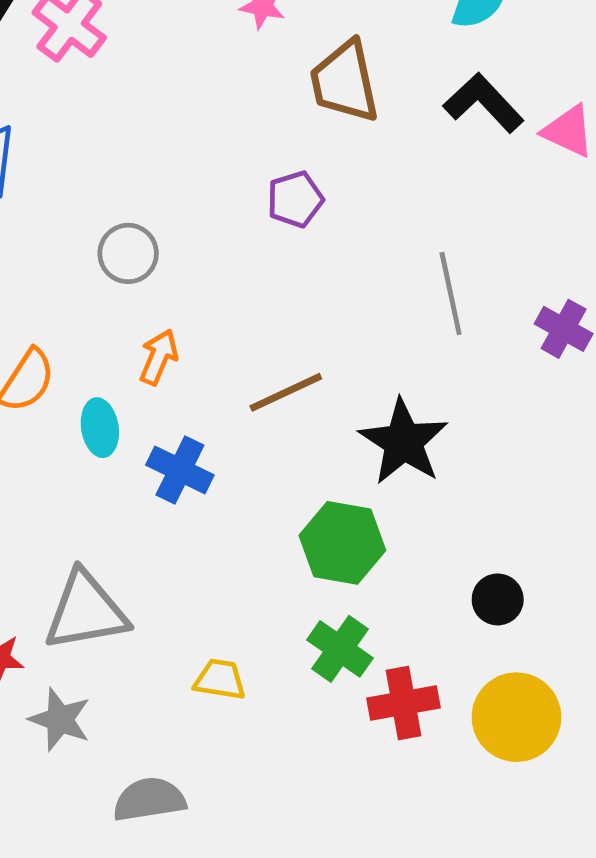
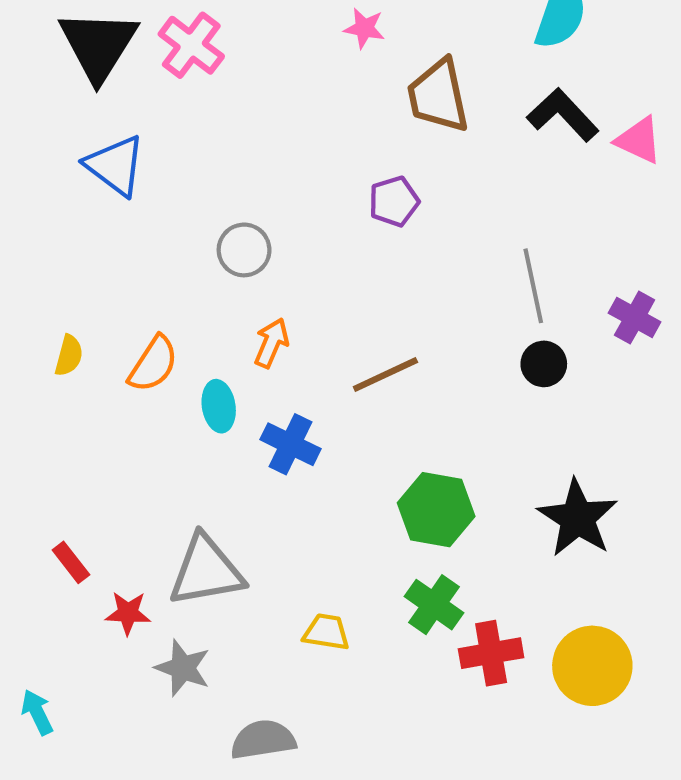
black star: (403, 442) -> (578, 518), moved
black circle: (498, 599) -> (544, 364), moved

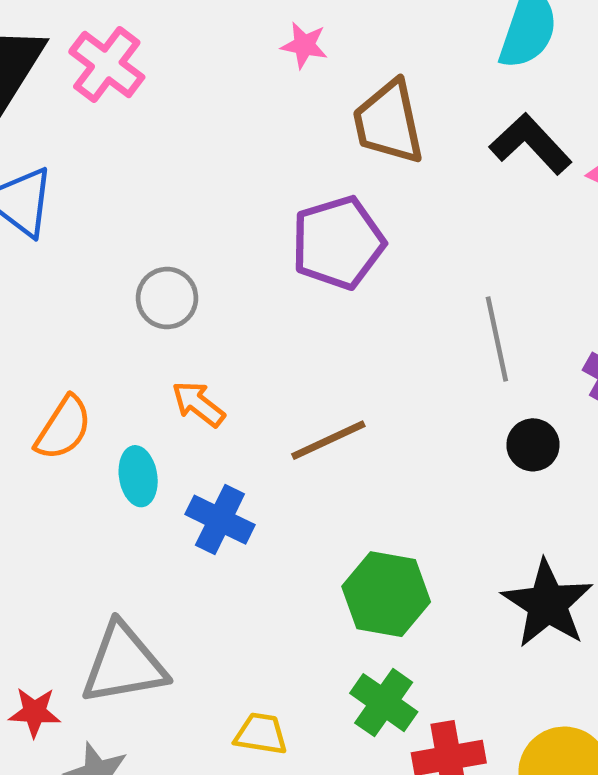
purple pentagon: (394, 201) -> (338, 243), size x1.6
orange arrow: (271, 343) -> (198, 404), turned -75
black circle: (544, 364) -> (533, 445), moved

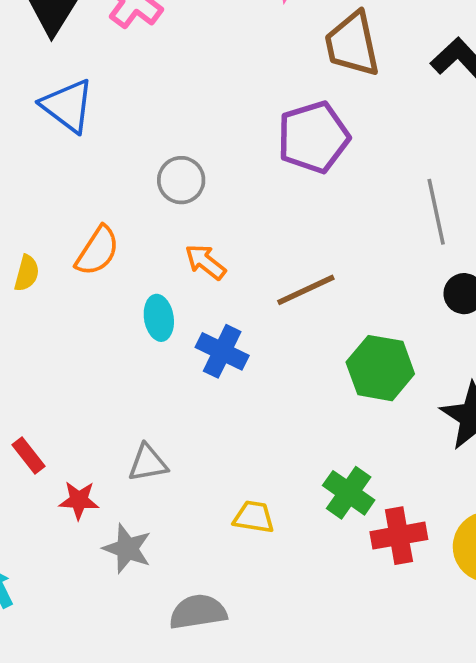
orange semicircle: (63, 428) -> (97, 251), moved
green hexagon: (386, 594) -> (380, 368), moved
gray triangle: (124, 664) -> (148, 463), size x0.6

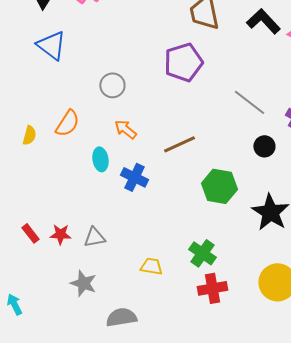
gray line: (436, 212) -> (249, 102), turned -40
red star: (79, 500) -> (60, 234), moved
red cross: (399, 536) -> (212, 288), moved

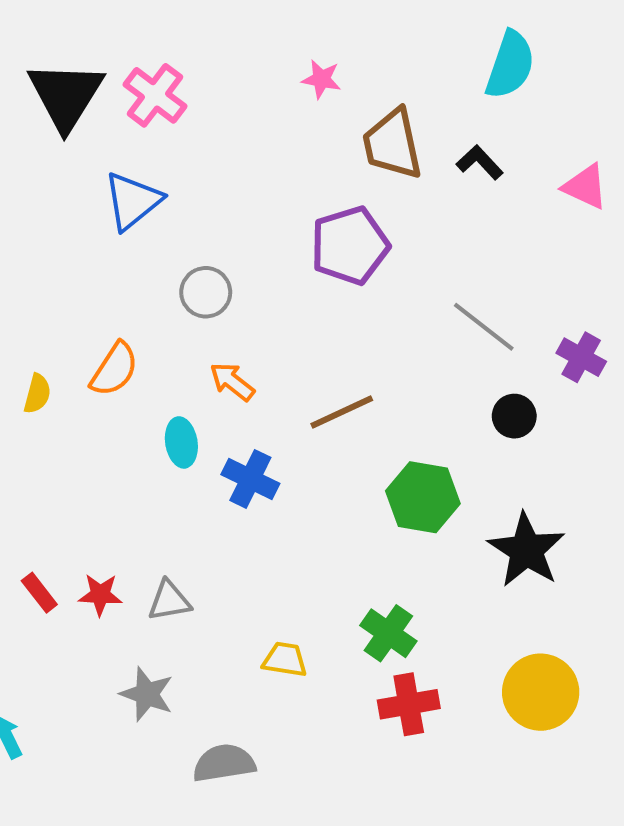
black L-shape: (263, 21) -> (480, 162), moved, size x0.7
blue triangle: (51, 45) -> (133, 201), moved, turned 44

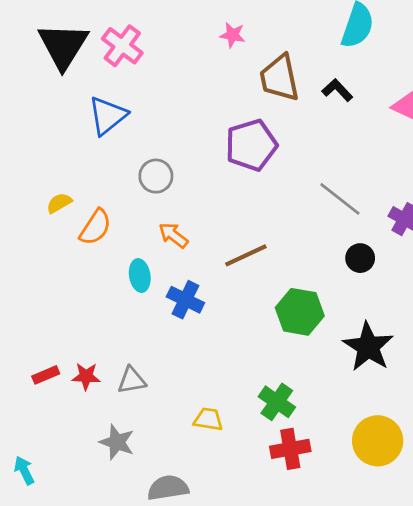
yellow semicircle: (37, 394) -> (59, 203), moved, turned -135
red rectangle: (39, 593) -> (46, 375), turned -75

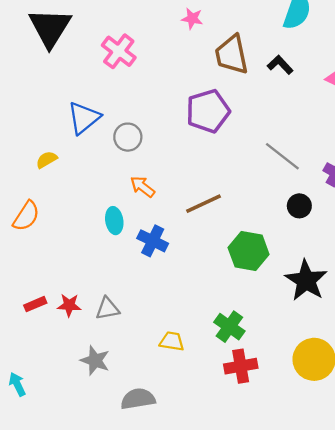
pink cross: (122, 46) -> (119, 51), moved
blue triangle: (108, 116) -> (84, 118), moved
orange semicircle: (95, 227) -> (26, 216), moved

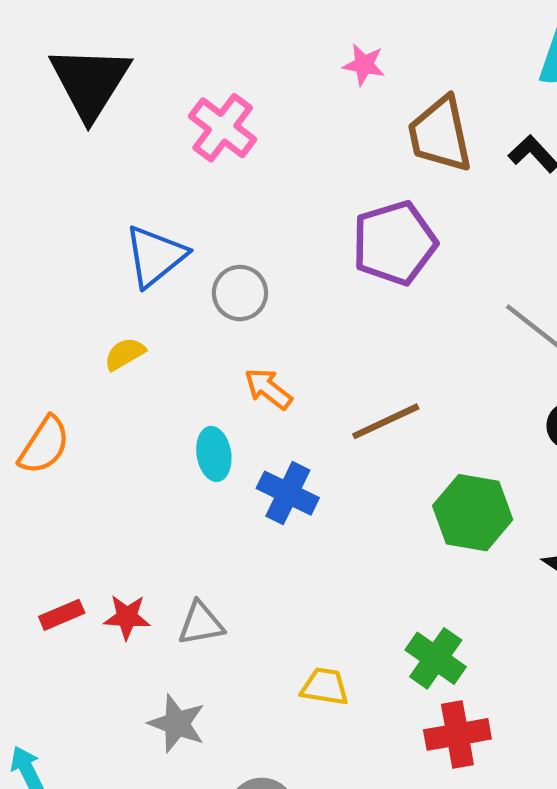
yellow semicircle: (47, 160) -> (125, 354), moved

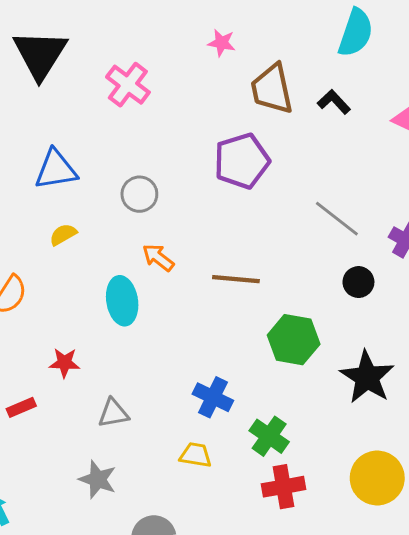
blue triangle: (155, 256) -> (56, 170), moved, turned 30
brown line: (386, 421) -> (236, 279), turned 30
cyan ellipse: (214, 454) -> (122, 301), size x1.4
blue cross: (288, 493) -> (213, 397), moved
red star: (127, 617) -> (64, 363), moved

